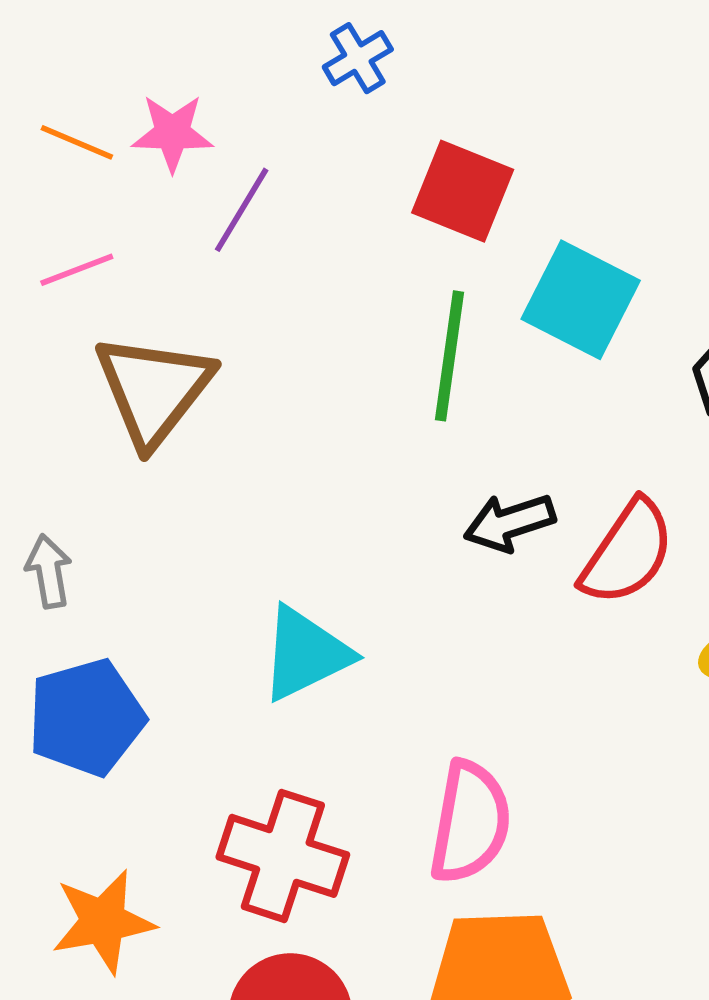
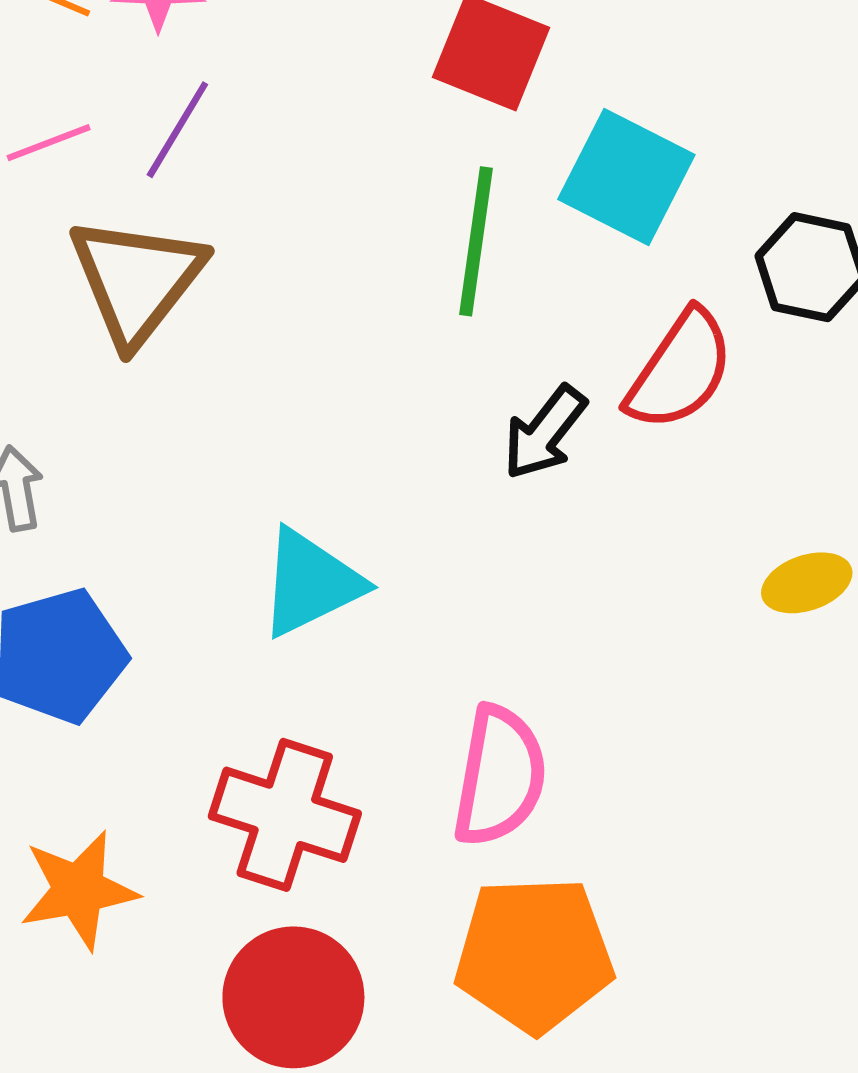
purple line: (242, 210) -> (177, 130), moved
black arrow: (509, 523) -> (545, 433), turned -34
red semicircle: (627, 553) -> (680, 370), moved

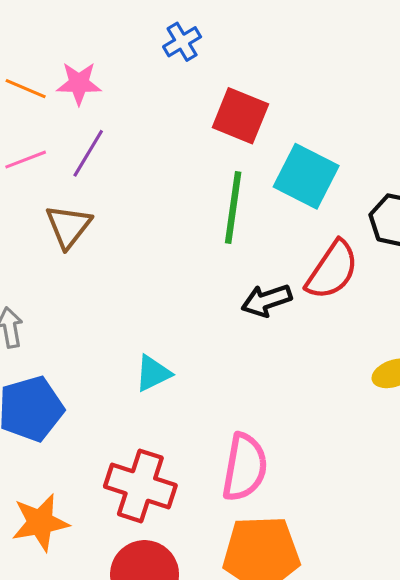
brown triangle: (137, 280) -> (68, 226), size x0.7
black arrow: (545, 433) -> (267, 300), turned 33
cyan triangle: (311, 583) -> (153, 373), size x0.7

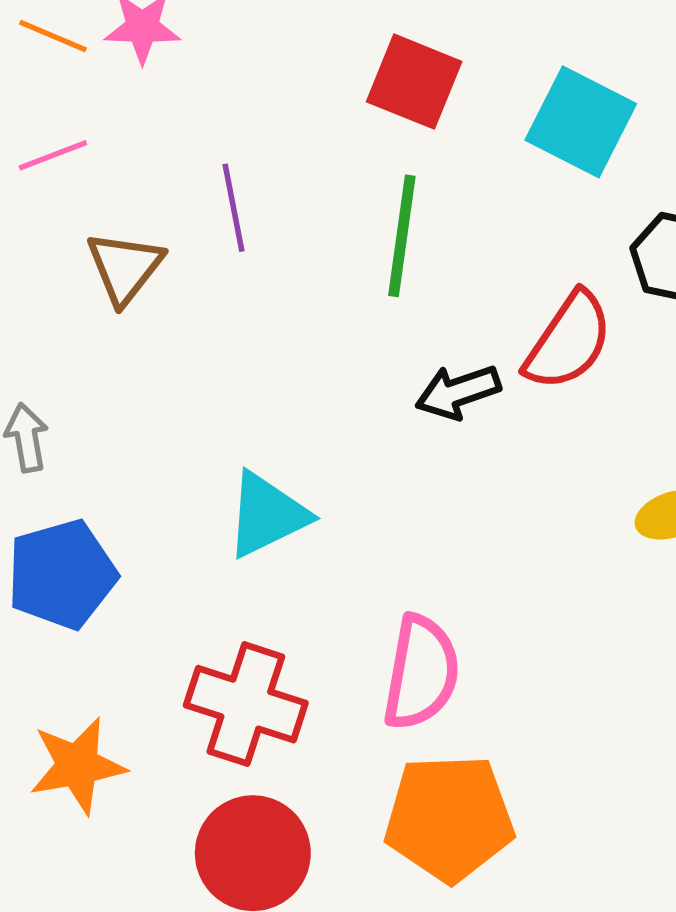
purple line: (88, 153) -> (234, 208), moved, turned -42
cyan square: (306, 176) -> (581, 122), moved
cyan triangle: (153, 373) -> (267, 515), size x1.4

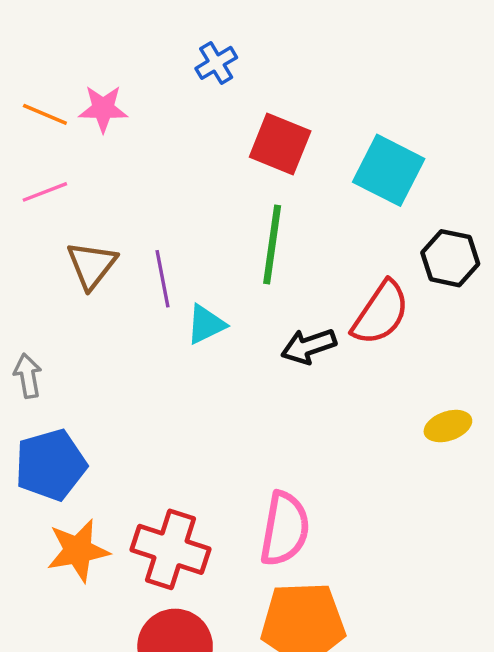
purple line: (234, 208) -> (163, 279), moved
cyan triangle: (267, 515) -> (206, 324), moved, size x0.7
orange star: (77, 765) -> (78, 551), moved

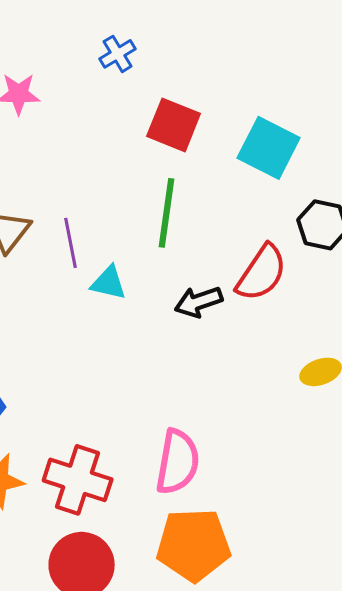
cyan triangle: (206, 324) -> (109, 283), turned 39

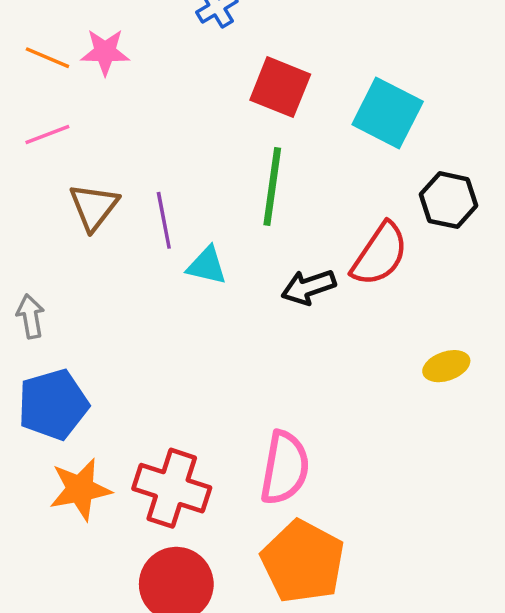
orange pentagon: (194, 545) -> (303, 562), turned 30

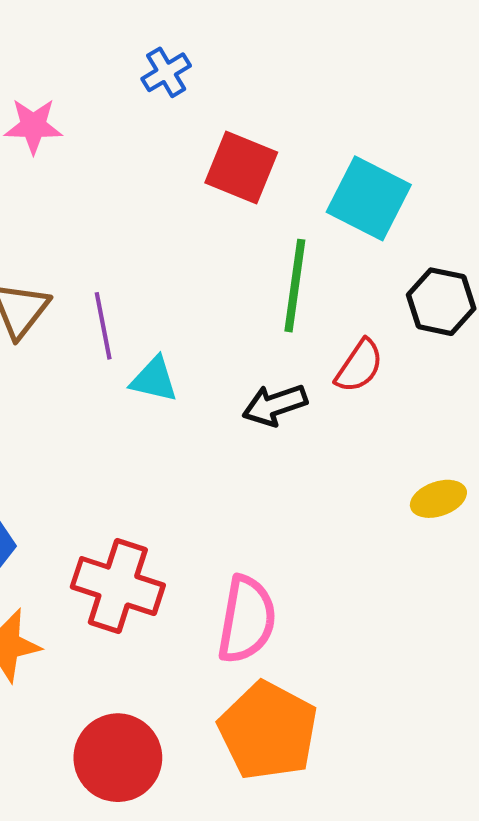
green line: (272, 186) -> (295, 286), moved
red semicircle: (380, 254) -> (359, 366), size x0.7
red cross: (172, 488) -> (118, 586), moved

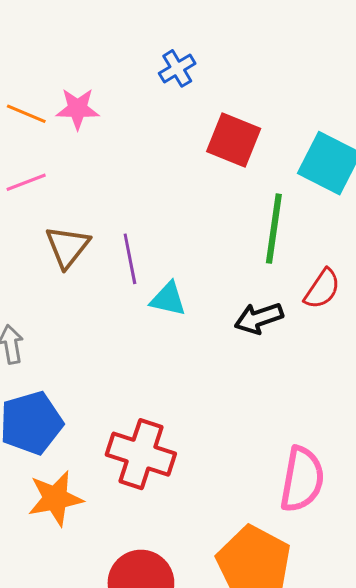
pink semicircle: (247, 620) -> (302, 479), moved

